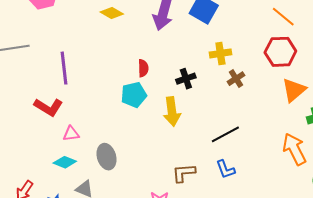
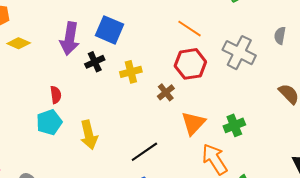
black cross: (186, 79) -> (95, 62), moved
brown cross: (236, 79) -> (166, 92), moved
orange triangle: (294, 90) -> (193, 123), moved

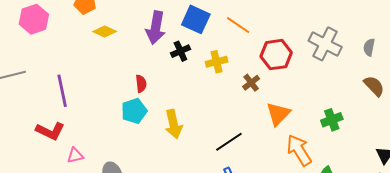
orange line: (190, 29) -> (238, 25), moved
gray semicircle: (280, 36) -> (369, 47), moved
green cross: (234, 125) -> (332, 120), moved

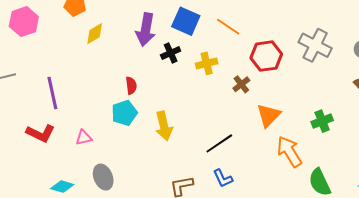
yellow diamond: (105, 32) -> (95, 34), turned -55
pink triangle: (75, 155) -> (84, 138), moved

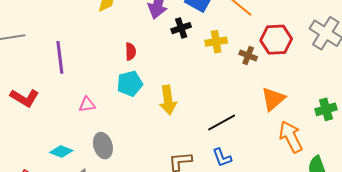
brown cross: (241, 84) -> (248, 56), moved, turned -36
red semicircle: (131, 86) -> (131, 51), moved
red L-shape: (41, 133) -> (24, 98), moved

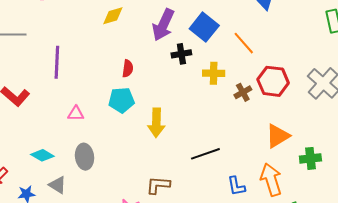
brown cross: (248, 56) -> (243, 92), turned 30
orange triangle: (273, 99) -> (278, 136), moved
blue L-shape: (222, 158) -> (236, 186), moved

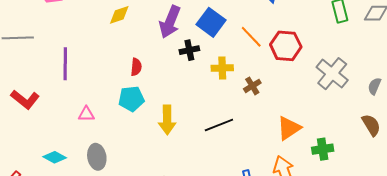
red hexagon: (273, 81) -> (286, 46), moved
black line: (205, 154) -> (219, 125), moved

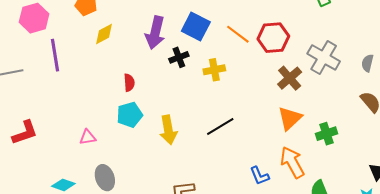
purple line: (65, 64) -> (55, 55), moved
brown cross: (252, 86) -> (290, 78), moved, size x1.4
red L-shape: (25, 99) -> (25, 133), turned -48

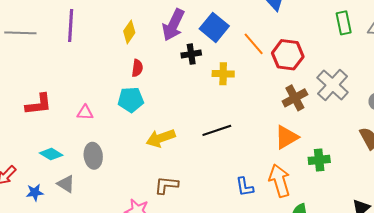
yellow diamond: (104, 34) -> (129, 32), moved, turned -40
yellow arrow: (168, 130) -> (161, 138), moved, turned 68
red L-shape: (25, 133) -> (39, 104), moved

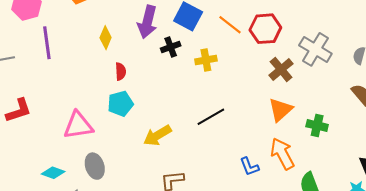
red L-shape: (39, 104) -> (19, 110), moved
pink triangle: (85, 113) -> (78, 125), size x1.8
green cross: (319, 160) -> (317, 126), turned 30

